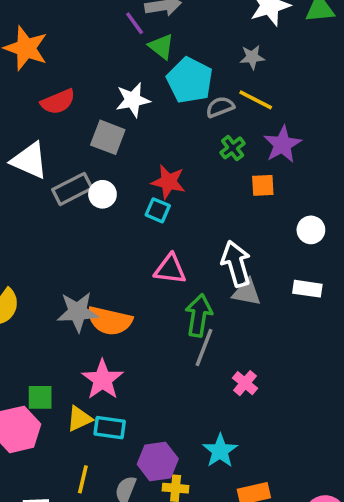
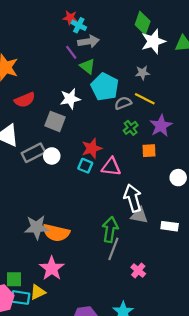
red star: (168, 182) -> (92, 148), turned -30
pink triangle: (170, 269) -> (111, 167), moved
white rectangle: (307, 289) -> (170, 226), moved
cyan rectangle: (110, 428) -> (20, 298), moved

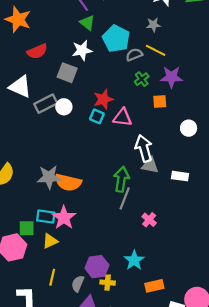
green triangle: (87, 66) -> (87, 23), moved
purple star: (161, 126) -> (171, 77), turned 30
cyan rectangle: (20, 298) -> (46, 217), moved

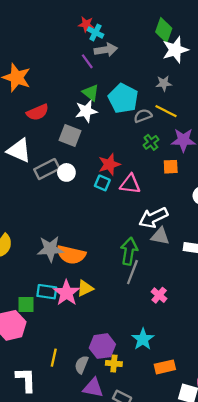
green triangle: (87, 23) -> (91, 93), moved
white arrow: (144, 148) -> (153, 218), turned -100
yellow triangle: (50, 241) -> (85, 288), moved

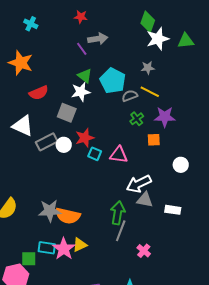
cyan cross: (95, 32) -> (31, 24), moved
red star: (109, 164) -> (85, 138), moved

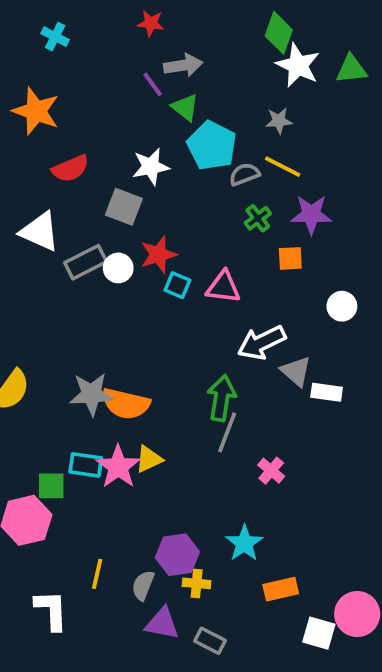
white star: (158, 39) -> (298, 65), turned -30
green triangle: (85, 76) -> (185, 107), moved
gray triangle: (145, 200) -> (296, 371), moved, turned 30

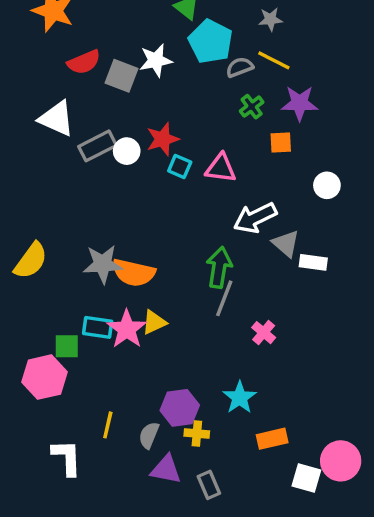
gray square: (124, 207) -> (122, 76), moved
gray rectangle: (210, 641) -> (209, 485), turned 40

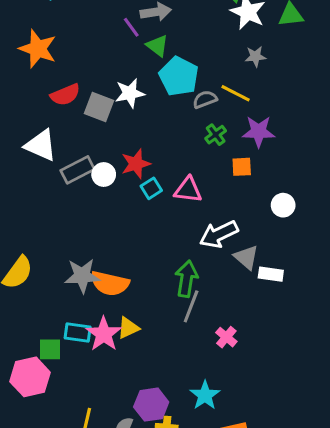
gray star: (270, 19) -> (255, 56), moved
cyan square: (180, 166) -> (151, 188), turned 35

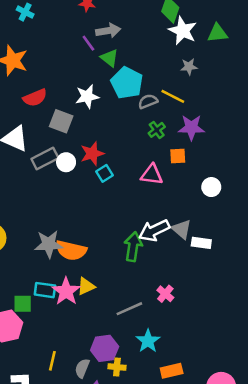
gray square: (99, 107) -> (61, 121), moved
pink triangle: (188, 190) -> (152, 175), moved
white arrow: (219, 234) -> (154, 230), moved
gray line: (191, 306) -> (129, 309), moved, turned 45

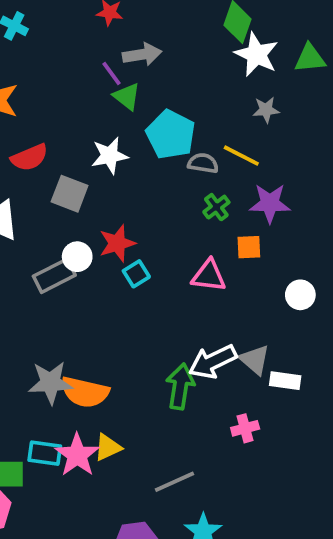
green triangle: (109, 58) -> (127, 96), moved
gray semicircle: (148, 101) -> (203, 163), turned 30
gray rectangle: (45, 158) -> (54, 276), moved
pink cross: (165, 294) -> (245, 428), moved, turned 35

